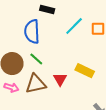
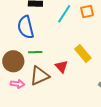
green line: (36, 59) -> (35, 52), turned -32
yellow rectangle: (85, 71) -> (83, 53), turned 36

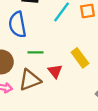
green line: (35, 52) -> (35, 52), moved

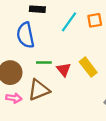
red triangle: (55, 71) -> (64, 69), moved

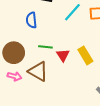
blue semicircle: (25, 35) -> (31, 20), size x0.7
brown triangle: (39, 90) -> (38, 71), turned 45

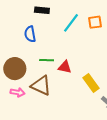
red triangle: (63, 55) -> (65, 67), turned -40
yellow rectangle: (85, 55) -> (91, 83), moved

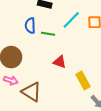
green line: (47, 60) -> (48, 34), moved
brown triangle: (41, 85) -> (31, 92), moved

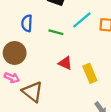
blue semicircle: (30, 26) -> (27, 23), moved
yellow rectangle: (83, 81) -> (90, 73), moved

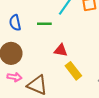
yellow rectangle: (90, 73) -> (73, 71), moved

